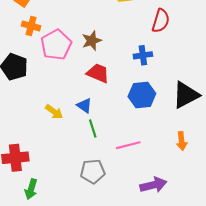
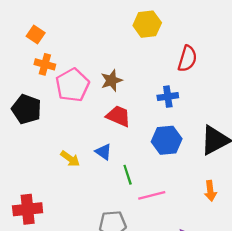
green line: (93, 128) -> (128, 175), moved

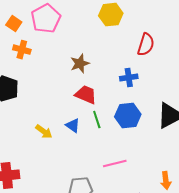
pink pentagon: (72, 85) -> (46, 19), moved
green line: (128, 175) -> (97, 120), moved
orange arrow: (210, 191) -> (166, 181), moved

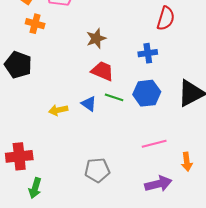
green line: (97, 120) -> (114, 97), turned -54
yellow arrow: (44, 132) -> (58, 110), turned 132
pink line: (115, 164) -> (154, 144), moved

